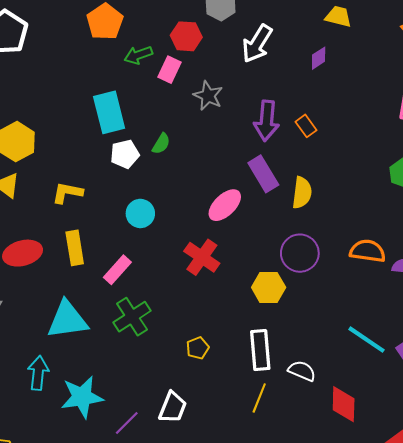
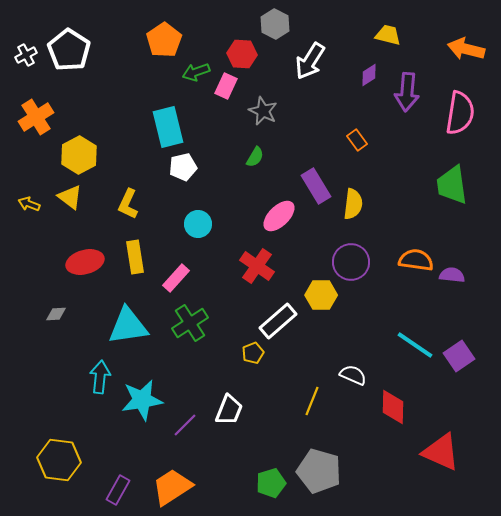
purple arrow: (266, 121) -> (407, 92), moved
green semicircle: (161, 144) -> (255, 157), moved
yellow L-shape: (67, 193) -> (128, 204), turned -76
white rectangle: (260, 350) -> (278, 321), moved, turned 54

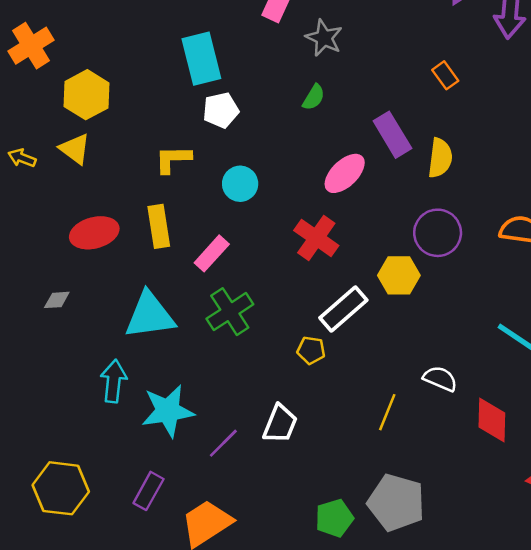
yellow L-shape: (128, 204) -> (173, 159), moved, turned 64
yellow pentagon: (253, 353) -> (311, 350), turned 30
purple rectangle: (118, 490) -> (148, 491), moved

